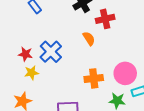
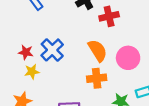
orange semicircle: (89, 39) -> (98, 51), moved, size x1.5
pink circle: (125, 73) -> (128, 58), moved

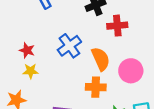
blue cross: (52, 50) -> (69, 46), moved

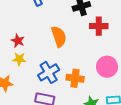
blue cross: (69, 46) -> (49, 72), moved
orange semicircle: (101, 59) -> (59, 37), moved

